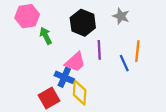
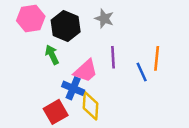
gray star: (121, 16) -> (104, 19), moved
black hexagon: (83, 23) -> (66, 26), moved
green arrow: (46, 36) -> (52, 55), moved

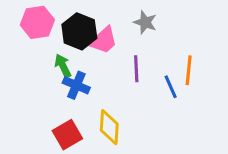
gray star: (104, 19) -> (145, 22), moved
pink trapezoid: (86, 71) -> (103, 40), moved
blue cross: (73, 88) -> (76, 85), moved

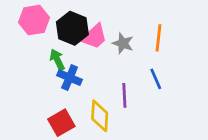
gray star: (145, 22) -> (123, 43), moved
purple line: (136, 69) -> (124, 95), moved
orange line: (189, 70) -> (159, 38), moved

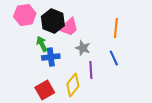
gray star: (123, 43) -> (83, 48), moved
blue cross: (70, 78) -> (51, 57), turned -30
yellow diamond: (100, 116) -> (73, 85), turned 35

